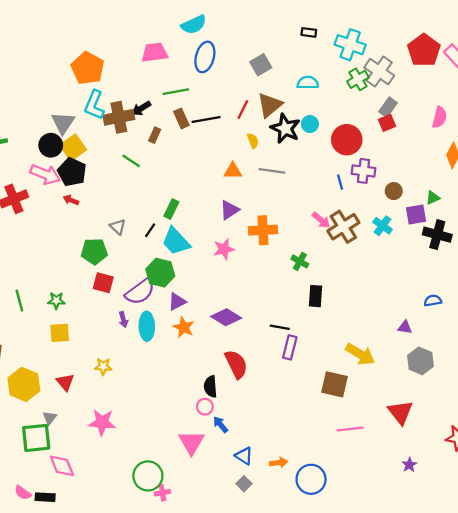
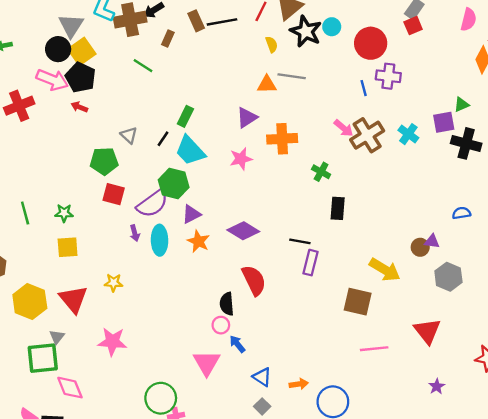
orange triangle: (233, 171) -> (267, 84), moved
brown circle: (394, 191) -> (420, 247), moved
red triangle: (65, 382) -> (73, 299), size x1.5

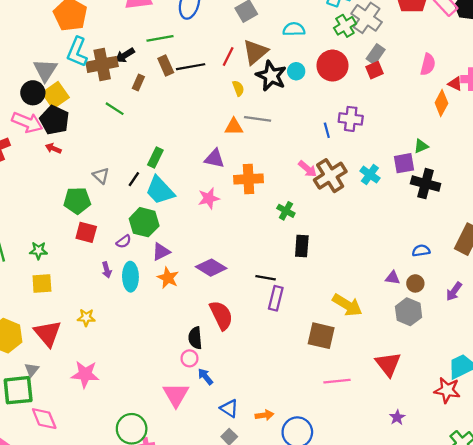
red circle: (371, 43) -> (332, 66), moved
purple triangle: (247, 118) -> (214, 159), turned 45
purple semicircle: (152, 204) -> (124, 241), size x0.5
brown circle: (420, 247) -> (415, 283), moved

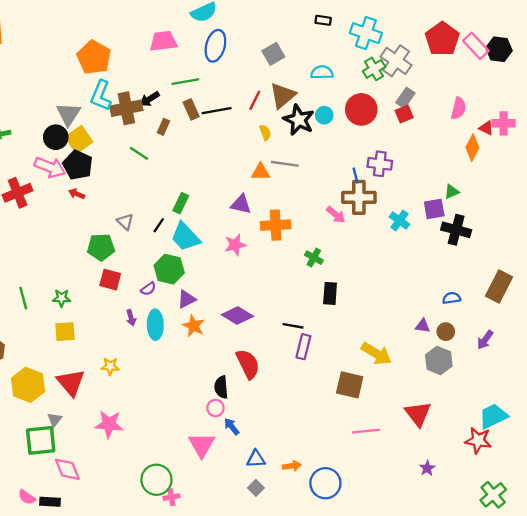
brown cross: (330, 176) -> (359, 197), moved, turned 32
blue triangle: (229, 408) -> (256, 459), turned -36

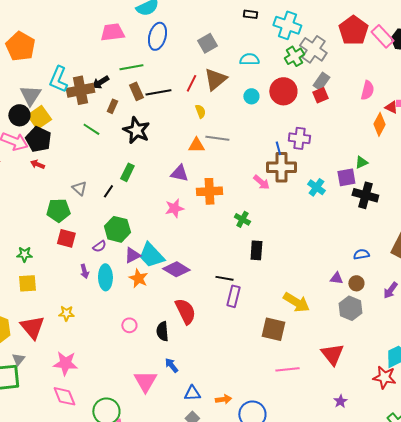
orange pentagon: (94, 57) -> (20, 46), moved
black star: (299, 120) -> (136, 130), moved
cyan trapezoid: (185, 237) -> (151, 255), moved
pink circle: (215, 408) -> (129, 325), moved
pink diamond: (67, 469) -> (64, 396), moved

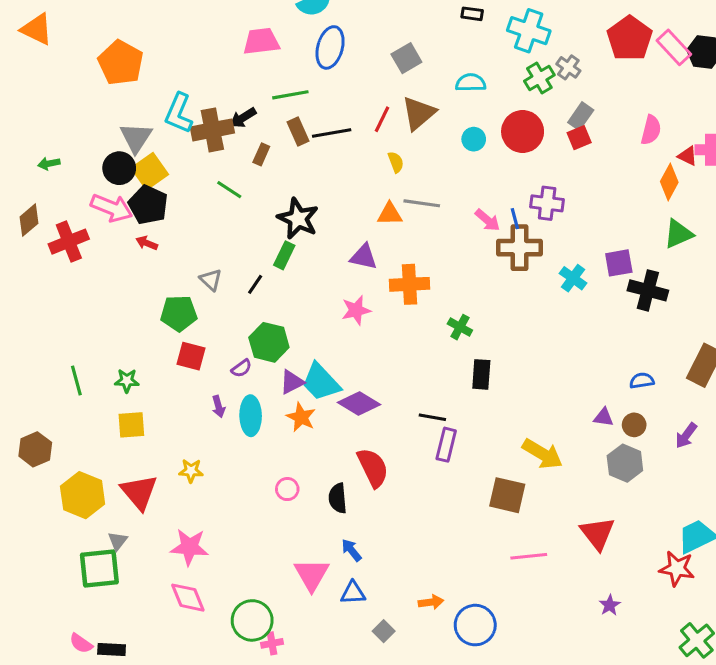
gray cross: (313, 49) -> (568, 67), size x0.6
black star: (136, 130) -> (298, 219), moved
green triangle: (361, 162) -> (678, 234), moved, size x1.5
pink arrow: (261, 182) -> (487, 220), moved
blue triangle: (192, 393) -> (353, 593), moved

